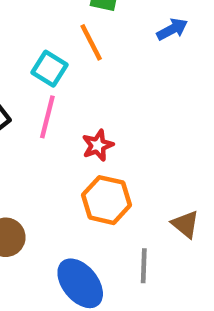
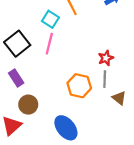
red star: (98, 145) -> (106, 58), moved
gray line: (144, 266) -> (105, 79), moved

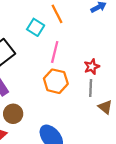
pink line: (49, 44) -> (55, 52), moved
orange hexagon: (79, 86) -> (56, 81), moved

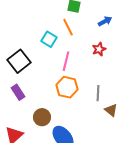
red star: (92, 67) -> (99, 49), moved
brown circle: (13, 114) -> (42, 117), moved

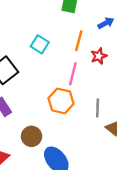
orange line: (68, 27) -> (79, 41), moved, turned 42
pink line: (66, 61) -> (73, 74), moved

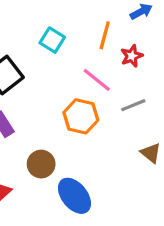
pink line: (73, 74) -> (97, 80), turned -65
gray line: (98, 108) -> (133, 105), moved, turned 66

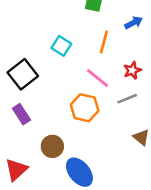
red star: (132, 56) -> (132, 70), moved

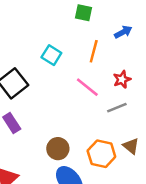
orange hexagon: (85, 108) -> (101, 154), moved
brown circle: (52, 146) -> (58, 149), moved

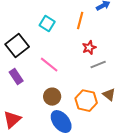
red star: (122, 79) -> (89, 48), moved
pink line: (87, 87) -> (49, 65), moved

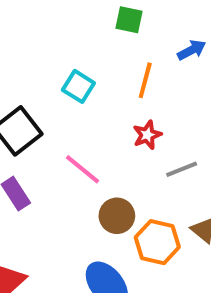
red star: (89, 48) -> (147, 135), moved
brown circle: (52, 97) -> (117, 216), moved

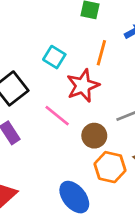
red star: (147, 135) -> (83, 86), moved, size x1.6
brown circle: (117, 216) -> (94, 136), moved

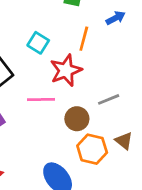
pink line: (57, 116) -> (41, 99), turned -40

